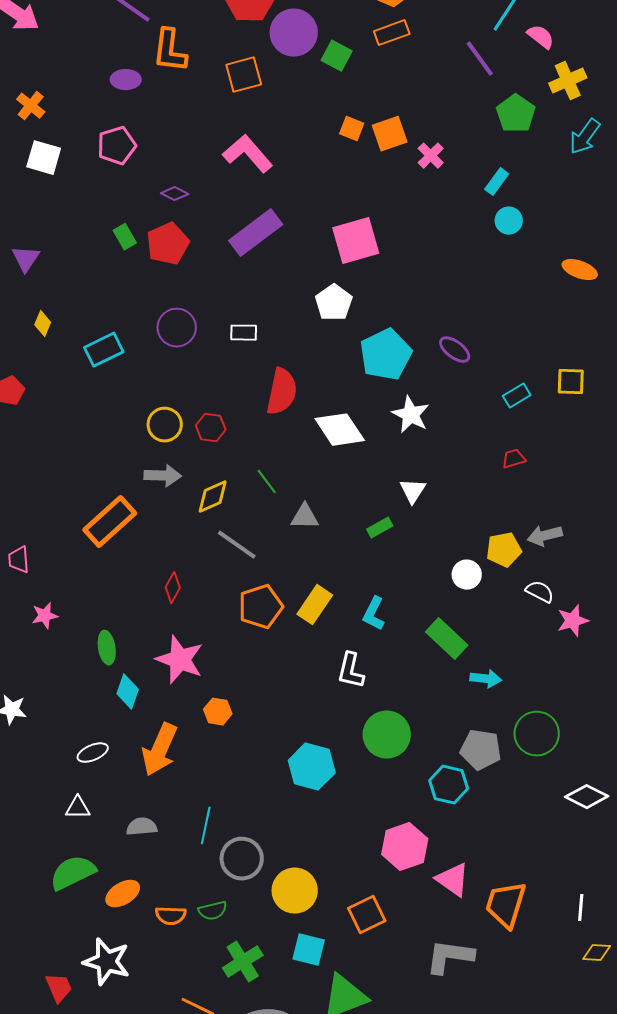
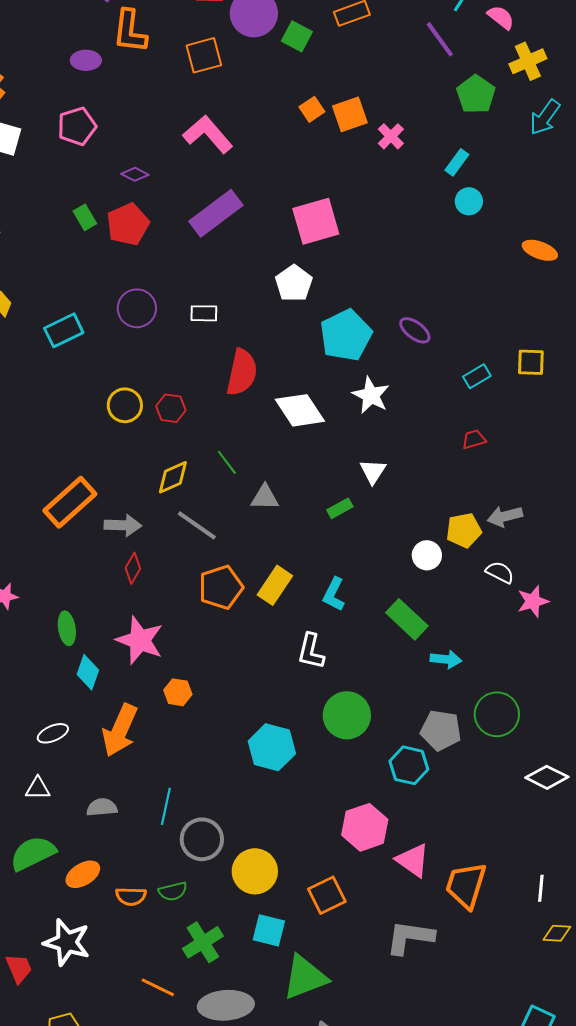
orange square: (352, 129) -> (312, 109), turned 35
gray arrow: (163, 476) -> (123, 525), moved

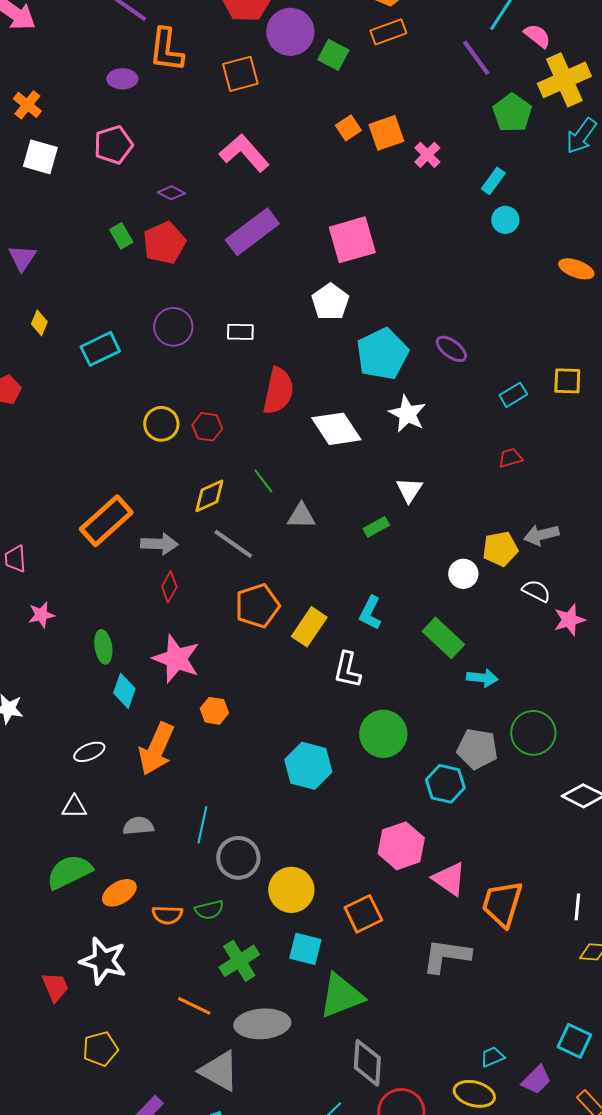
yellow cross: (528, 61) -> (564, 80), size x1.4
yellow rectangle: (275, 585) -> (309, 627), moved

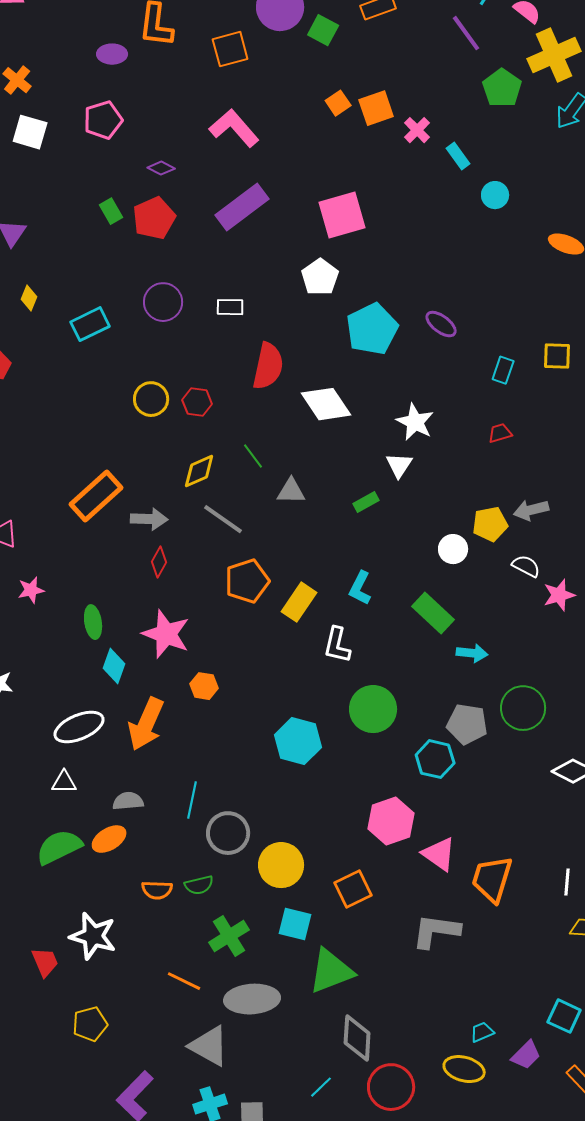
cyan rectangle: (493, 181) -> (458, 156), moved, turned -72
cyan rectangle: (513, 395) -> (503, 370), turned -40
white star: (407, 414) -> (415, 422), moved
white ellipse: (89, 752) -> (79, 727), size x1.6
orange ellipse: (119, 893) -> (109, 839), moved

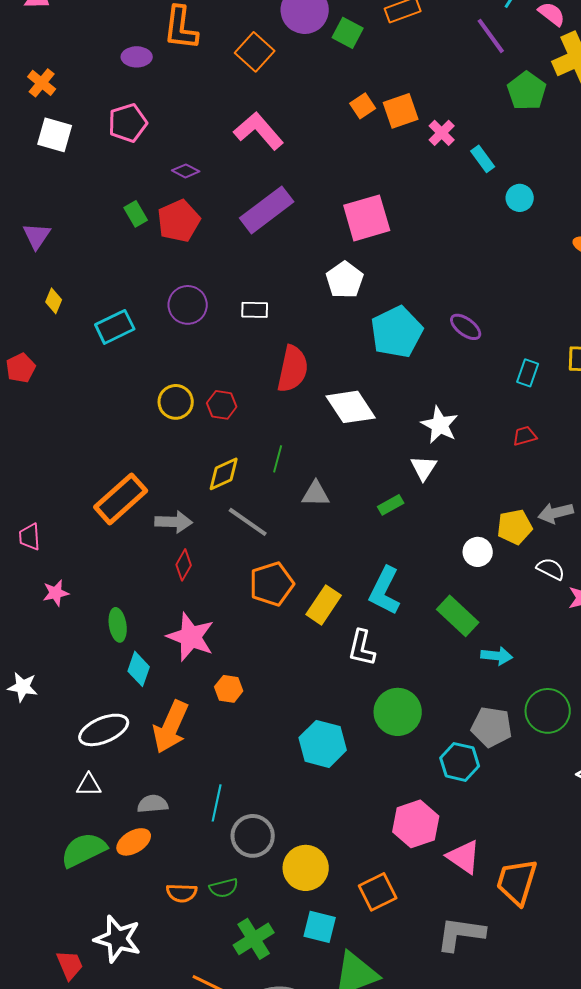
orange square: (230, 49) -> (255, 52), turned -33
green line: (253, 456) -> (278, 459), turned 52
cyan L-shape: (360, 588) -> (385, 591), size x1.4

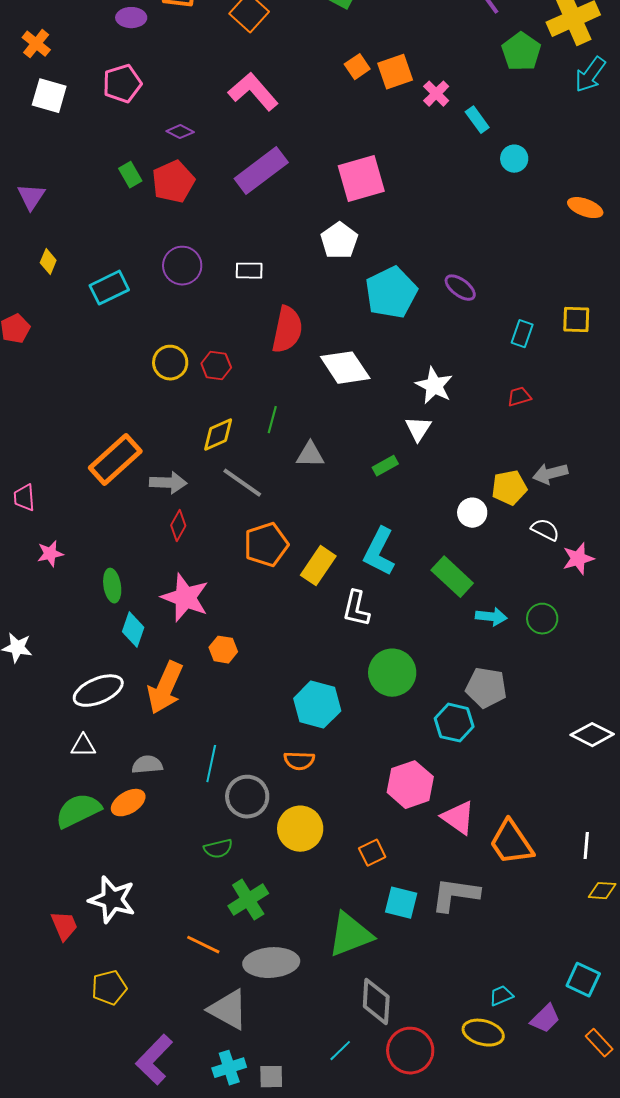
green circle: (548, 711) -> (542, 619), moved, size x0.7
orange trapezoid: (517, 882) -> (511, 843), turned -51
orange square: (378, 892) -> (372, 853), size x0.7
orange semicircle: (182, 893) -> (299, 761), moved
cyan square: (320, 927) -> (401, 903), moved

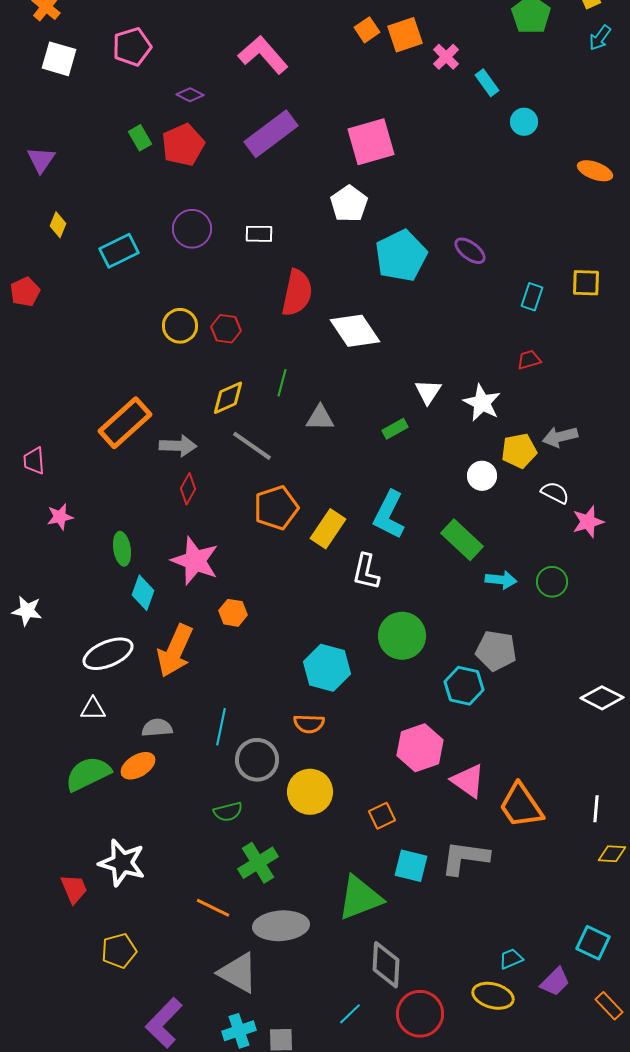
cyan arrow: (590, 75) -> (600, 38), size x0.7
white star: (434, 386) -> (482, 403), moved

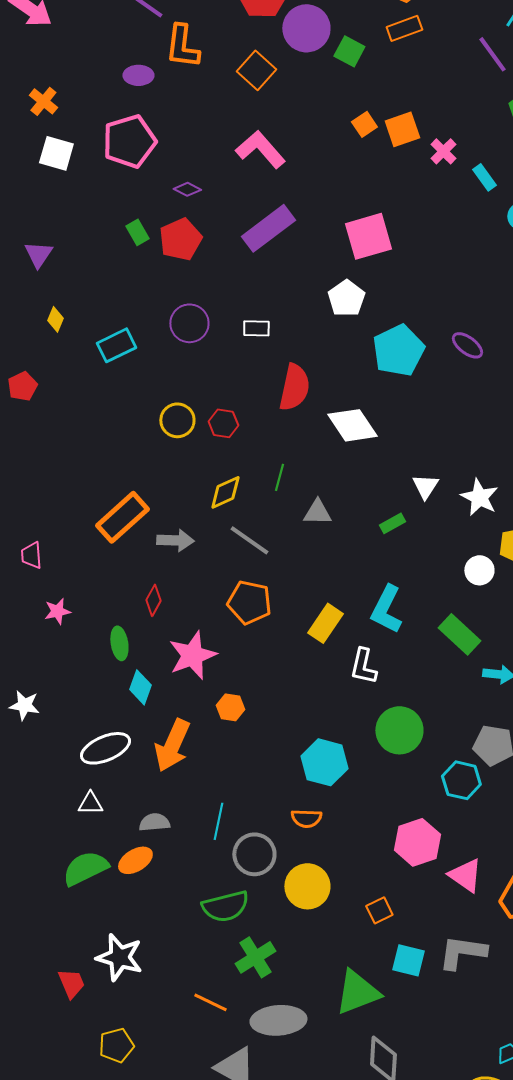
pink pentagon: (132, 47) -> (129, 141), size x1.4
red diamond: (188, 489) -> (153, 600), moved
orange pentagon: (276, 508) -> (249, 602), moved, turned 30
pink star: (195, 561) -> (192, 655), turned 30
green semicircle: (228, 812) -> (225, 906), size x1.6

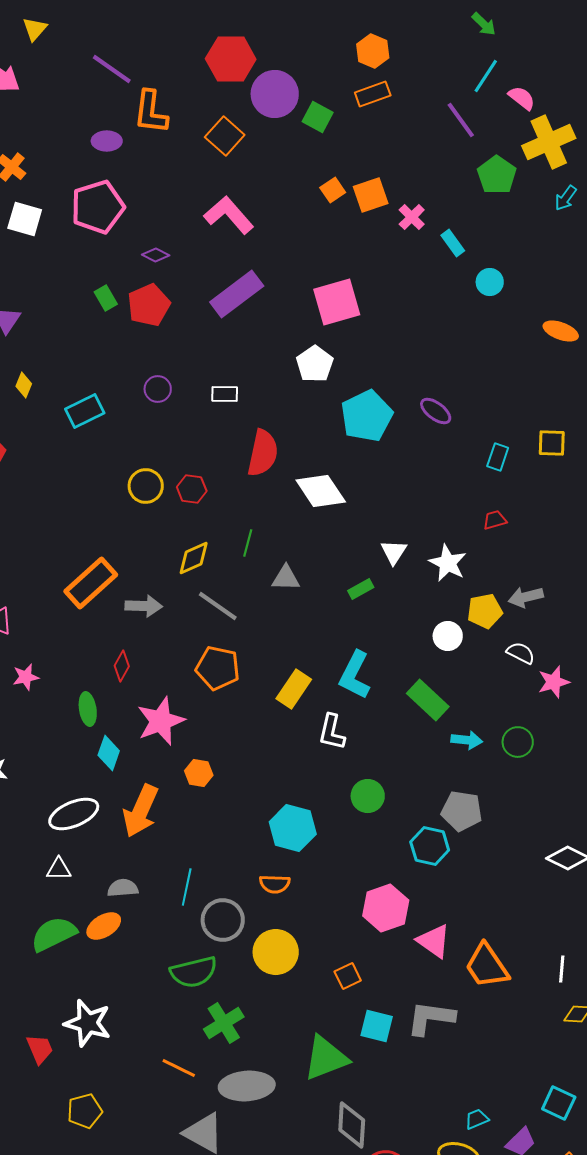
purple circle: (189, 323) -> (158, 389), size x0.7
green circle: (399, 730) -> (368, 796), size x0.7

